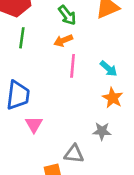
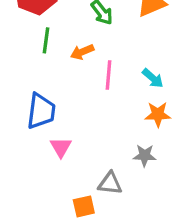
orange arrow: (63, 41) -> (82, 52), moved
orange star: (113, 98) -> (158, 114), turned -30

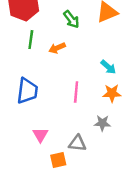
pink line: (108, 75) -> (76, 92), moved
pink triangle: (61, 147) -> (40, 135), moved

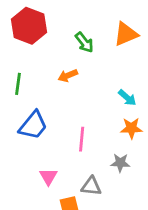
green line: (31, 40) -> (18, 84), moved
blue trapezoid: (27, 91) -> (33, 125), turned 32
pink line: (76, 92) -> (82, 139), moved

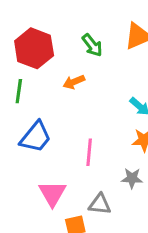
red hexagon: (29, 26) -> (34, 48), moved
pink triangle: (48, 177) -> (52, 194), size x1.4

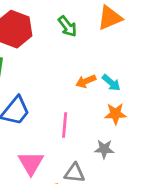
orange arrow: (74, 82) -> (86, 81), moved

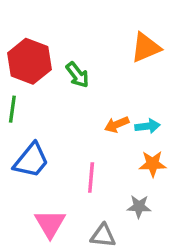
green arrow: (68, 26) -> (77, 75), moved
cyan arrow: (111, 83) -> (147, 126), turned -48

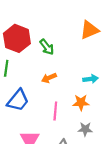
orange arrow: (117, 124) -> (49, 78), moved
orange star: (153, 164) -> (81, 102), moved

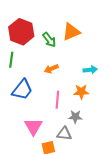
orange triangle: (89, 30) -> (71, 32), moved
gray star: (85, 129) -> (75, 117), moved

